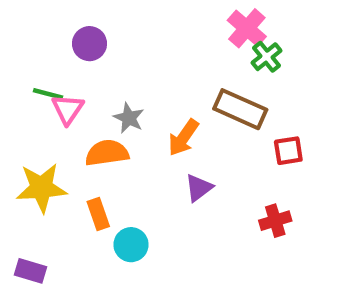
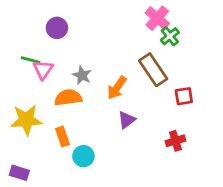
brown rectangle: (240, 109) -> (153, 70), turned 32

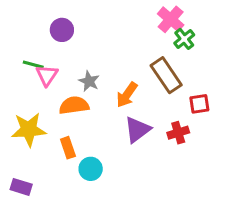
purple triangle: (127, 120) -> (137, 130), size x1.4
red cross: (175, 141) -> (178, 133), moved

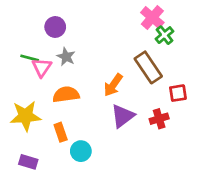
gray star: (89, 81) -> (66, 57), moved
purple rectangle: (21, 187) -> (28, 162), moved

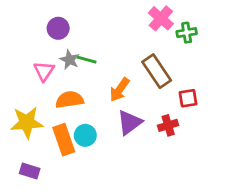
green cross: (164, 35) -> (187, 33), moved, turned 30
green line: (30, 58) -> (87, 60), moved
orange rectangle: (61, 132) -> (64, 140), size x1.5
cyan circle: (81, 151) -> (85, 135), moved

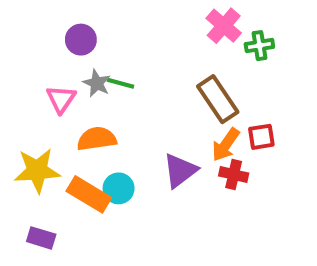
orange arrow: (120, 90) -> (226, 145), moved
red cross: (168, 125) -> (234, 175), turned 30
orange rectangle: (64, 140) -> (89, 194), turned -40

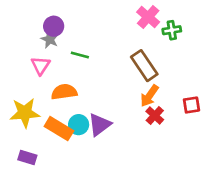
gray star: (97, 83) -> (50, 39), moved
red square: (261, 137) -> (191, 105), moved
purple triangle: (180, 171) -> (100, 125), moved
red cross: (234, 175) -> (155, 115), turned 30

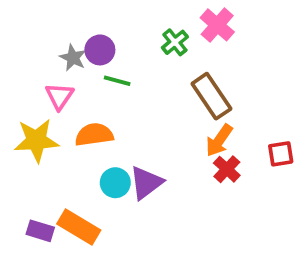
purple circle: (54, 26) -> (100, 50), moved
green cross: (172, 30) -> (175, 42), moved, turned -30
yellow star: (25, 113) -> (36, 140), moved
orange rectangle: (59, 129) -> (79, 227), moved

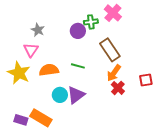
green cross: (175, 42) -> (91, 22), turned 32
purple circle: (100, 50) -> (78, 31), moved
green line: (117, 81) -> (78, 66), moved
yellow star: (36, 140) -> (19, 73), turned 30

